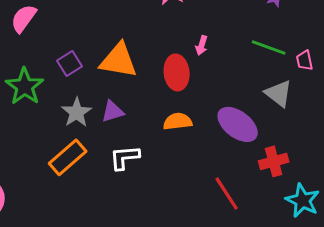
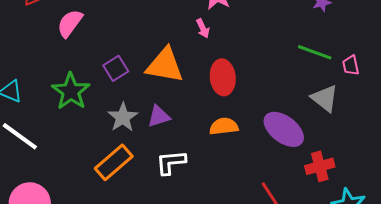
pink arrow: (202, 45) -> (203, 28), moved, turned -42

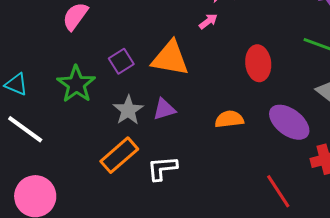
pink arrow: (203, 28) -> (208, 21), turned -102
red ellipse: (223, 77) -> (258, 63), moved
white L-shape: (171, 162) -> (162, 168), moved

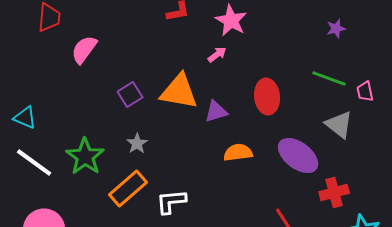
green star: (76, 84) -> (85, 157), moved
purple triangle: (164, 109) -> (216, 112), moved
gray star: (128, 110) -> (137, 144), size x0.7

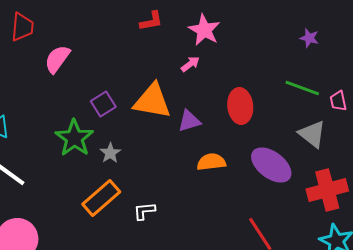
purple star: (336, 29) -> (309, 38), turned 30
green star: (85, 157) -> (74, 138), moved
red cross: (334, 193) -> (327, 190), moved, size x1.4
white L-shape: (171, 202) -> (144, 211), size x0.7

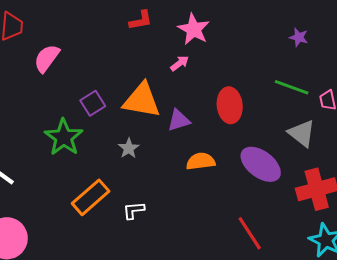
gray star: (110, 153) -> (129, 148), moved

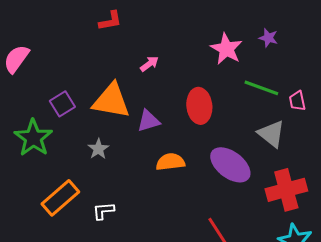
pink star: (194, 29) -> (226, 49), moved

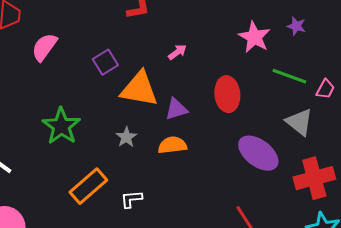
pink trapezoid: (297, 101) -> (325, 89), turned -140
purple square: (62, 104) -> (105, 62), moved
orange semicircle: (170, 162) -> (172, 145), moved

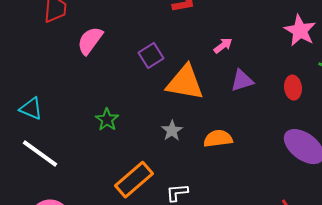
red ellipse: (227, 94) -> (293, 88), moved, size x0.7
purple triangle: (176, 109) -> (242, 81), moved
green star: (61, 126) -> (107, 120), size x0.6

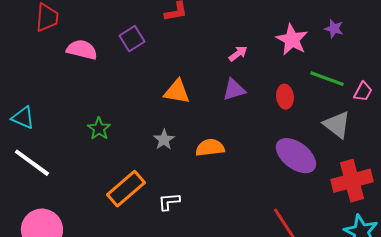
pink semicircle: (90, 41) -> (82, 50), turned 68
pink arrow: (223, 46) -> (238, 54), moved
purple square: (151, 56) -> (132, 39), moved
orange triangle: (185, 83) -> (177, 92), size x0.7

